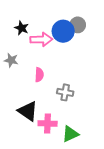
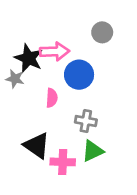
black star: (22, 28) -> (29, 58), moved, size x1.5
blue circle: (63, 31) -> (79, 75), moved
green triangle: (70, 134) -> (93, 151), moved

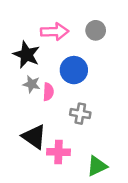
pink arrow: (54, 51) -> (55, 32), moved
gray star: (15, 79) -> (32, 84), moved
green triangle: (93, 151) -> (97, 166), moved

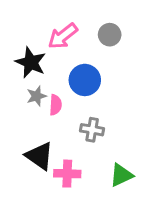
pink arrow: (55, 32) -> (63, 36), turned 144
gray star: (32, 84) -> (37, 96), turned -30
green triangle: (97, 166) -> (121, 175), moved

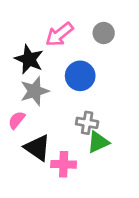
gray star: (37, 96) -> (35, 91), size x1.5
pink semicircle: (56, 105) -> (17, 120), moved, turned -144
green triangle: (121, 175) -> (98, 142), moved

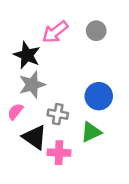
blue circle: (80, 76) -> (99, 96), moved
gray cross: (87, 123) -> (58, 114), moved

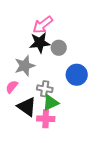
gray circle: (96, 31) -> (59, 48), moved
black star: (27, 55) -> (40, 43), moved, turned -30
green triangle: (91, 132) -> (51, 103), moved

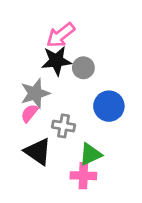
pink semicircle: (12, 87) -> (29, 113), moved
green triangle: (51, 103) -> (90, 154), moved
pink cross: (46, 119) -> (83, 176), moved

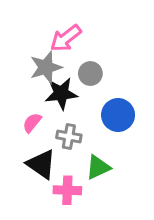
black star: (56, 61) -> (61, 93), moved
gray star: (35, 93) -> (46, 67), moved
pink cross: (83, 176) -> (67, 190), moved

